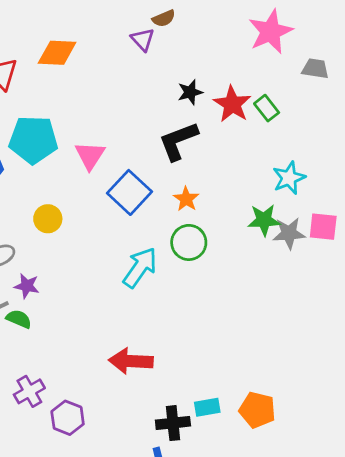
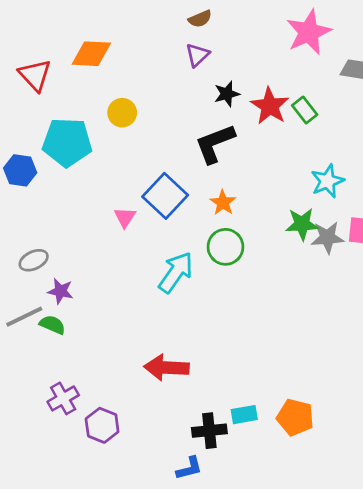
purple triangle: (143, 40) -> (197, 55), moved, turned 30
pink triangle: (90, 155) -> (125, 217), moved, size x0.7
yellow circle: (48, 219) -> (122, 113), moved

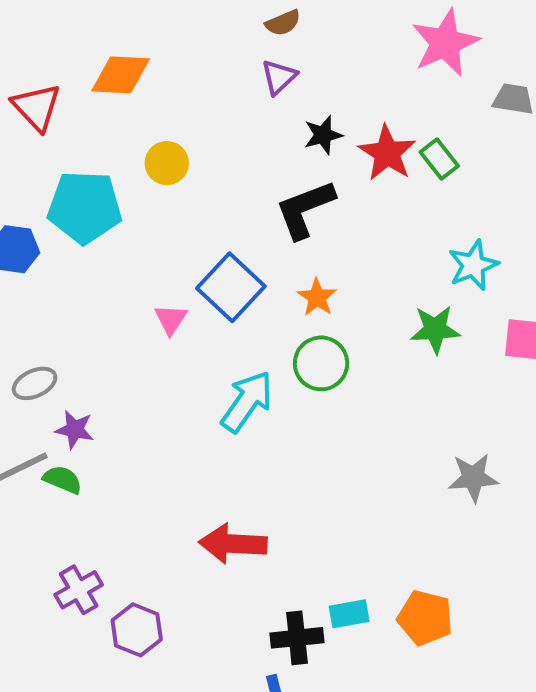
gray star: (327, 237) -> (473, 478), moved

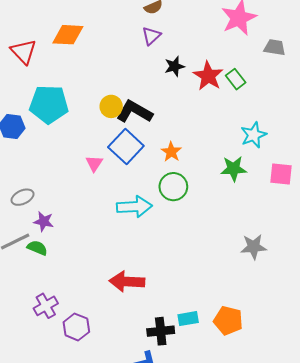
yellow circle: (167, 163) -> (111, 106), moved
black L-shape: (305, 209) -> (134, 112), moved, turned 51
cyan arrow: (247, 401) -> (134, 207), turned 52

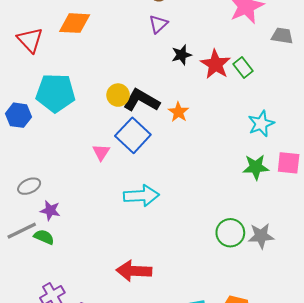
orange star: (171, 152) -> (178, 112), moved
green star: (234, 169) -> (256, 167), moved
green circle: (173, 187) -> (230, 233), moved

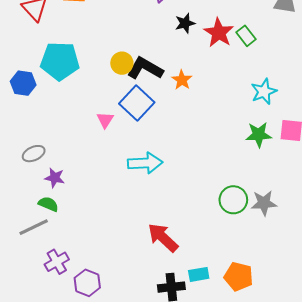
gray line: (22, 231) -> (34, 227), moved
red arrow: (134, 271) -> (163, 238), moved, turned 40

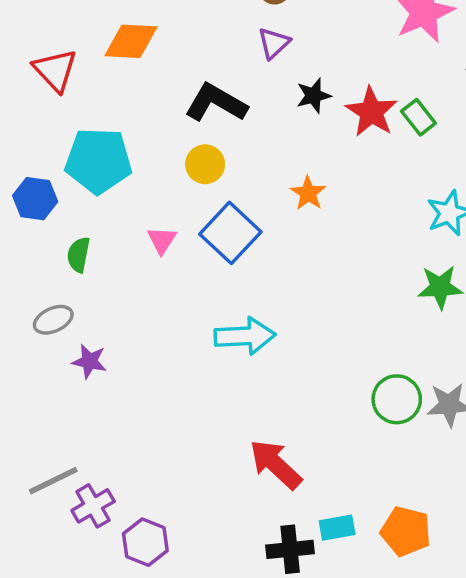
black L-shape: (145, 68) -> (216, 103), moved
pink triangle: (105, 120) -> (162, 240), moved
green semicircle: (48, 204) -> (79, 255), moved, turned -102
gray line: (34, 227) -> (53, 481), moved

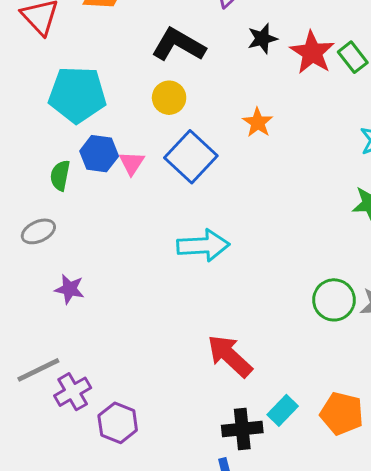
blue hexagon: (35, 199) -> (99, 154), moved
purple star: (89, 361) -> (69, 289), moved
cyan rectangle: (337, 528) -> (283, 410), turned -36

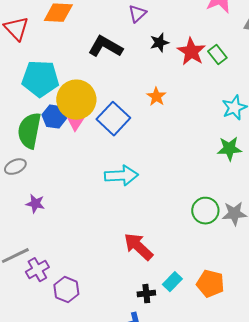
yellow circle: (169, 98) -> (76, 100), moved, size x1.8
green semicircle: (60, 175) -> (29, 131), size x1.8
black cross: (242, 429) -> (146, 294), size x0.7

